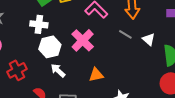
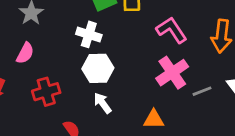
gray line: (125, 34) -> (202, 91), moved, turned -64
pink cross: (83, 40) -> (172, 73), moved

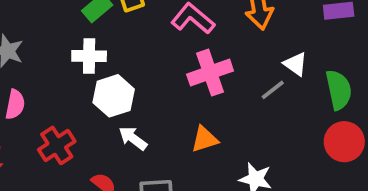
pink cross: (172, 73) -> (210, 73), turned 32
gray line: (202, 91) -> (273, 90), moved

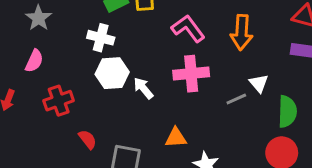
white arrow: (133, 138) -> (143, 88), moved
orange triangle: (205, 139) -> (176, 138), moved

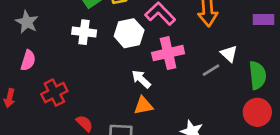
white hexagon: (112, 73) -> (129, 33), moved
white arrow: (143, 88) -> (141, 79), moved
orange triangle: (176, 138) -> (143, 105), moved

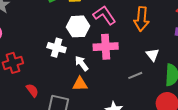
white cross: (84, 32) -> (57, 48), moved
gray line: (211, 70) -> (135, 75), moved

